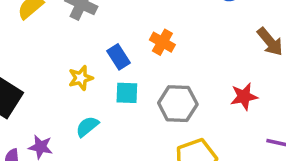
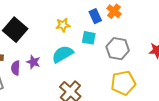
blue rectangle: (118, 57) -> (95, 16), moved
cyan semicircle: (87, 126) -> (63, 54), size x1.5

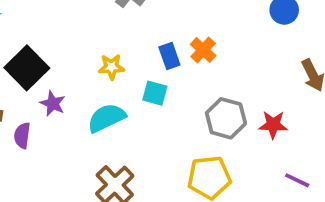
gray hexagon: (118, 49) -> (226, 118), moved
purple star: (33, 62) -> (53, 104), moved

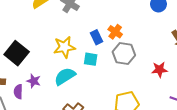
yellow star: (111, 67) -> (64, 47), size x1.5
purple star: (53, 104) -> (34, 81), moved
gray hexagon: (226, 118) -> (124, 54), moved

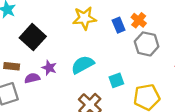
yellow star: (64, 47) -> (84, 18), moved
cyan square: (91, 59) -> (116, 80), moved, turned -32
purple semicircle: (18, 92) -> (32, 78), turned 72

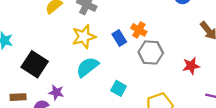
cyan semicircle: (83, 65) -> (87, 67), moved
cyan square: (116, 80) -> (119, 88), moved, turned -32

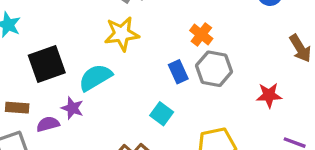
blue rectangle: (119, 38) -> (178, 72), moved
black square: (35, 64) -> (47, 64), turned 30
cyan semicircle: (87, 67) -> (95, 77), moved

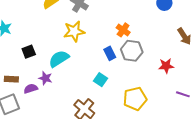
black square: (47, 64) -> (29, 52), size x0.6

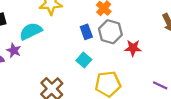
red star: (166, 66) -> (133, 48), moved
cyan square: (100, 80) -> (84, 60), moved

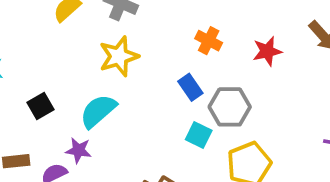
gray hexagon: (110, 32) -> (230, 107), moved
red star: (133, 48) -> (267, 51), moved

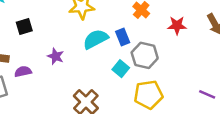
cyan semicircle: (98, 111) -> (96, 39), moved
purple star: (78, 150) -> (56, 56), moved

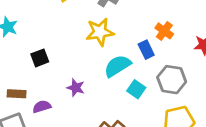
blue rectangle: (123, 37) -> (146, 50), moved
cyan square: (121, 69) -> (136, 89), moved

